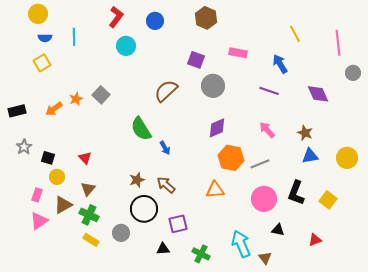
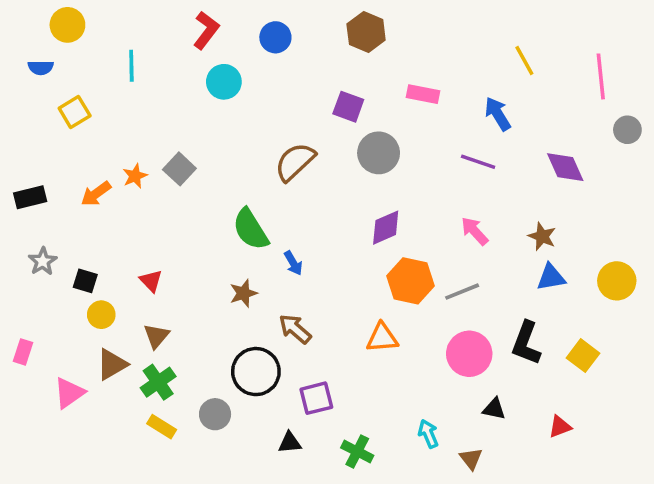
blue semicircle: (45, 38) -> (41, 68), moved
brown star: (137, 180) -> (243, 293), moved
pink rectangle: (37, 195) -> (23, 352), moved
green cross: (89, 215) -> (158, 382), turned 30
cyan arrow: (241, 244) -> (428, 434), size x0.6

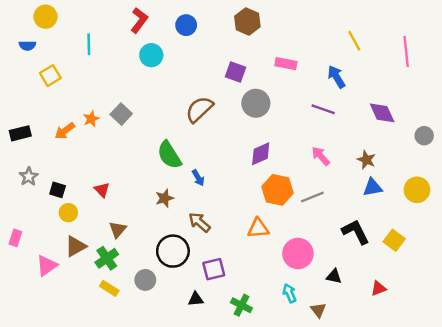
gray circle: (627, 130) -> (424, 136), moved
brown triangle: (156, 336) -> (118, 229), moved
black L-shape: (526, 343) -> (356, 232), turned 132
pink circle: (469, 354) -> (298, 254), moved

